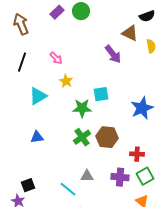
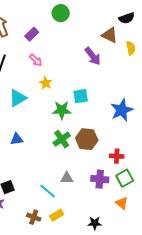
purple rectangle: (57, 12) -> (32, 34), moved

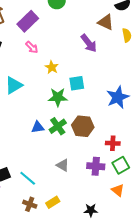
purple rectangle: (32, 34) -> (28, 21), size x1.5
yellow star: (46, 83) -> (52, 67), moved
blue triangle: (17, 139) -> (38, 127), moved
gray triangle: (67, 178) -> (63, 165), turned 32
cyan line: (48, 191) -> (28, 178), moved

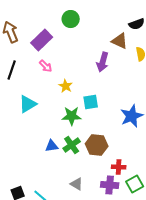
purple arrow: (89, 43) -> (103, 62), turned 54
red cross: (113, 143) -> (119, 167), moved

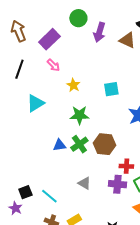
purple arrow: (103, 62) -> (99, 32), moved
cyan square: (91, 102) -> (111, 89), moved

